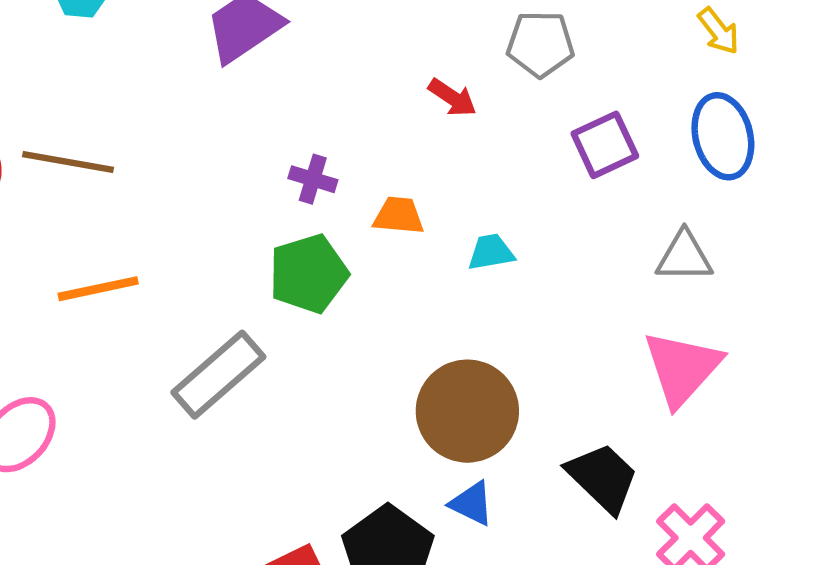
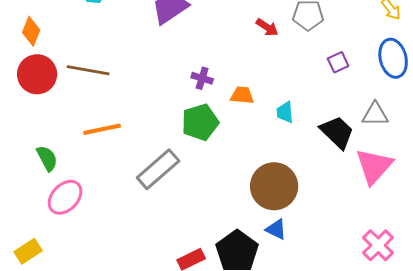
red arrow: (452, 98) -> (267, 27), moved
purple square: (605, 145) -> (338, 62), size x0.7
cyan trapezoid: (491, 252) -> (285, 112), turned -85
black trapezoid: (603, 478) -> (337, 132), moved

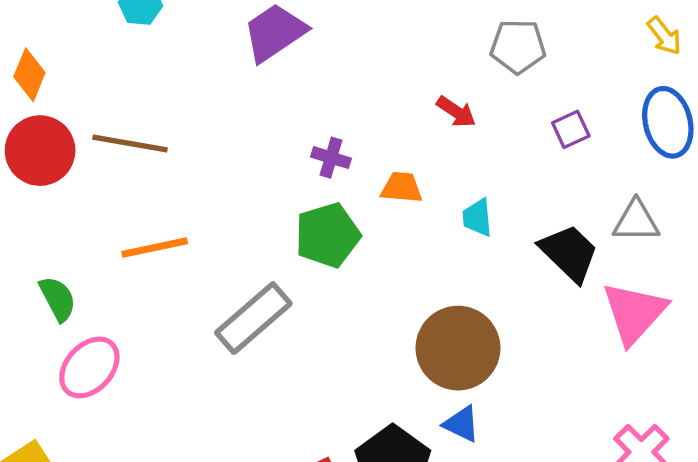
red arrow: (267, 27) -> (456, 112), moved

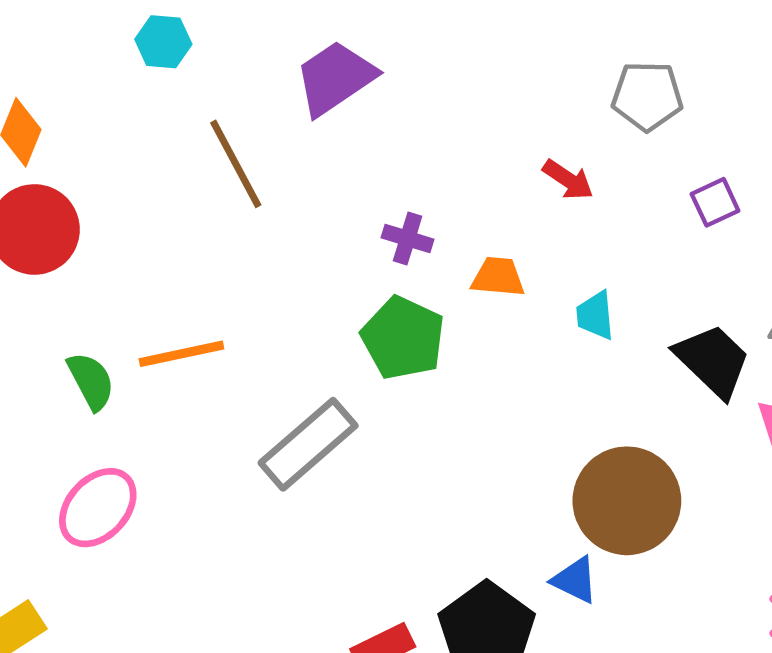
brown line: (130, 143) -> (236, 164), moved, turned 52
green pentagon: (327, 235) -> (403, 338), turned -30
green semicircle: (58, 299) -> (91, 381), moved
brown circle: (458, 348) -> (627, 501), moved

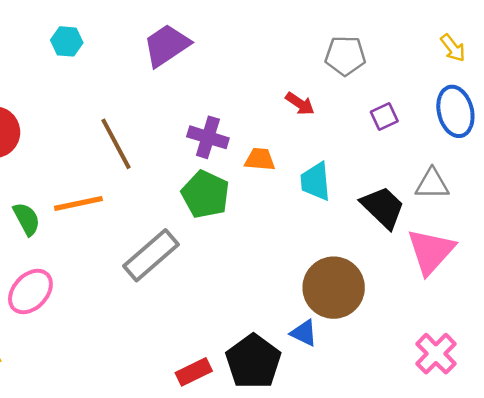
cyan hexagon: (163, 42) -> (67, 41), moved
brown line: (236, 164) -> (116, 144), moved
purple cross: (408, 239) -> (208, 137), size x1.4
cyan trapezoid: (595, 315) -> (315, 181), size x1.4

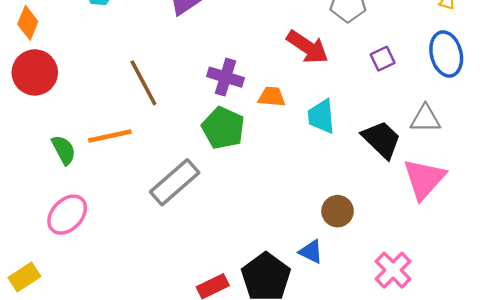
red arrow: (300, 104) -> (308, 47), size x1.6
brown circle: (334, 288) -> (338, 211), size x0.6
pink cross: (436, 354) -> (393, 270), moved

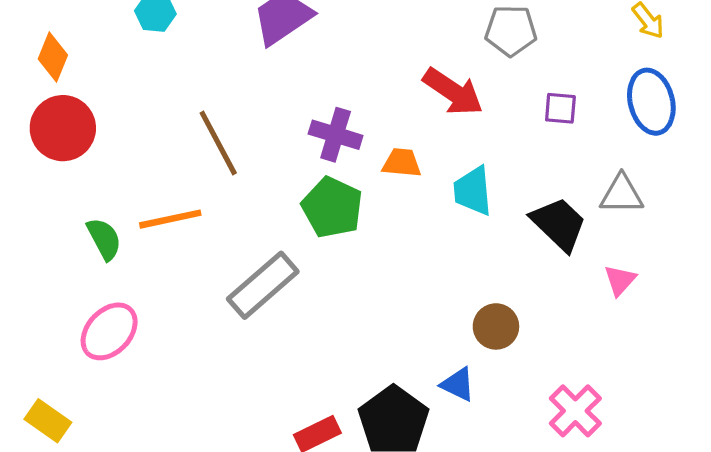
purple square: (383, 59) -> (560, 108), turned 30
pink triangle: (424, 179) -> (620, 280), size x0.5
yellow rectangle: (24, 277) -> (48, 421), turned 68

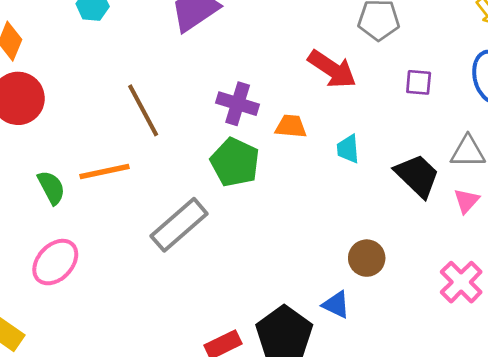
cyan trapezoid: (473, 191) -> (348, 149), size x0.7
pink triangle: (620, 280) -> (466, 201), moved
pink cross: (575, 411) -> (461, 282), moved

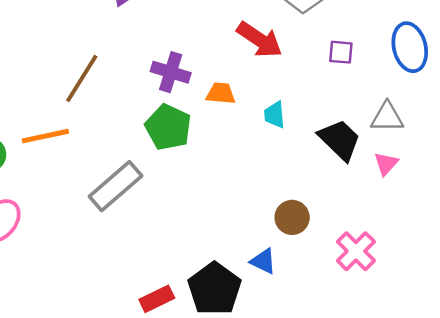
brown line: (143, 110) -> (82, 78), turned 60
pink cross: (461, 282) -> (356, 251), moved

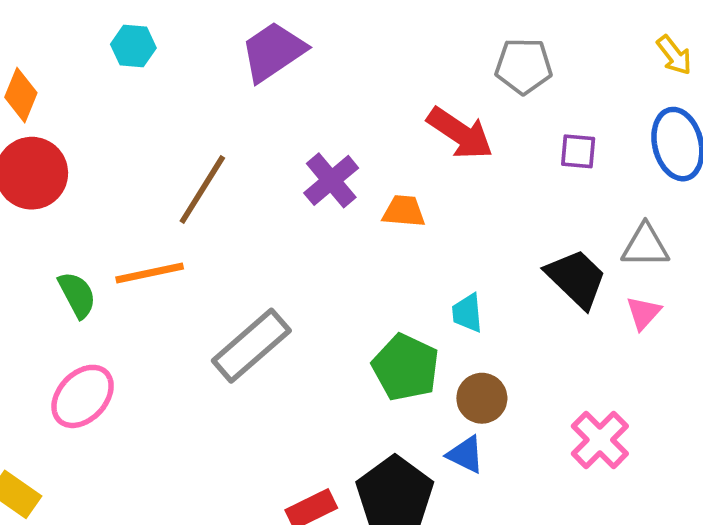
purple cross: (171, 72) -> (331, 180), turned 33
cyan trapezoid: (275, 115) -> (467, 313), moved
green pentagon: (168, 127) -> (406, 367), moved
brown circle: (292, 217) -> (482, 398), moved

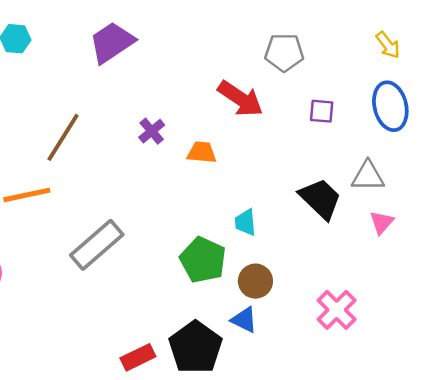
purple cross: (331, 180) -> (152, 131), size x0.7
pink triangle: (643, 313) -> (382, 222), moved

